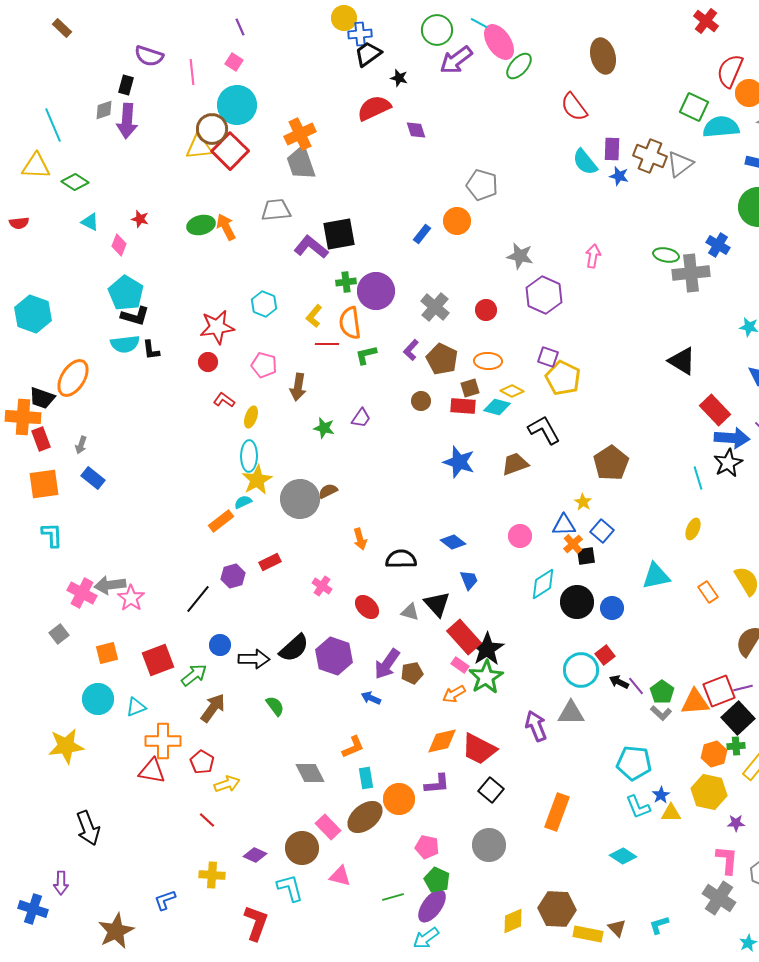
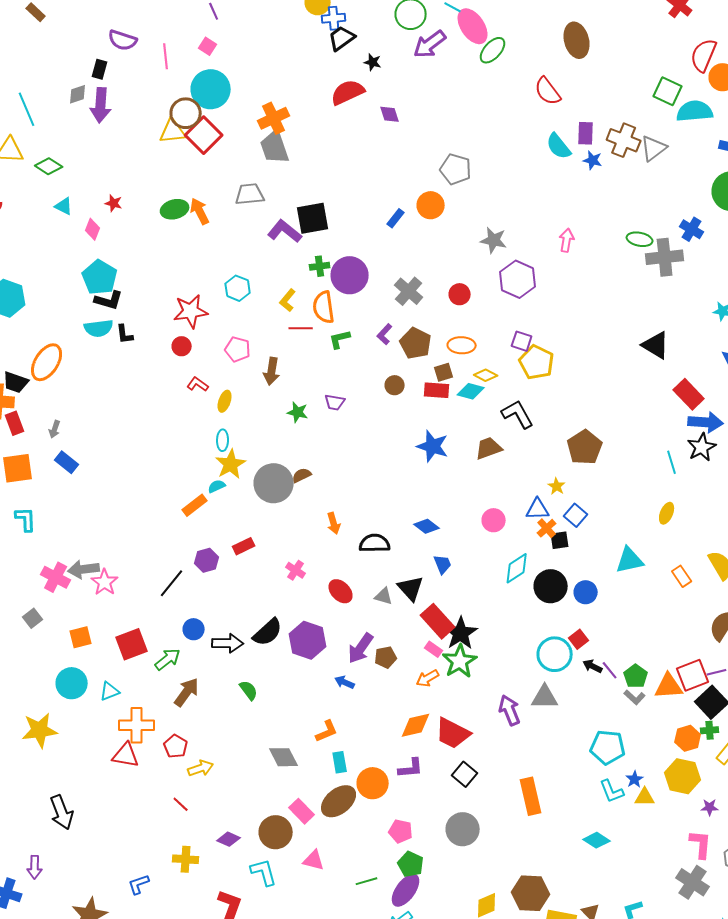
purple trapezoid: (361, 418) -> (335, 402), turned 65
cyan ellipse: (249, 456) -> (223, 440), size x0.7
orange rectangle: (557, 812) -> (531, 796), turned -33

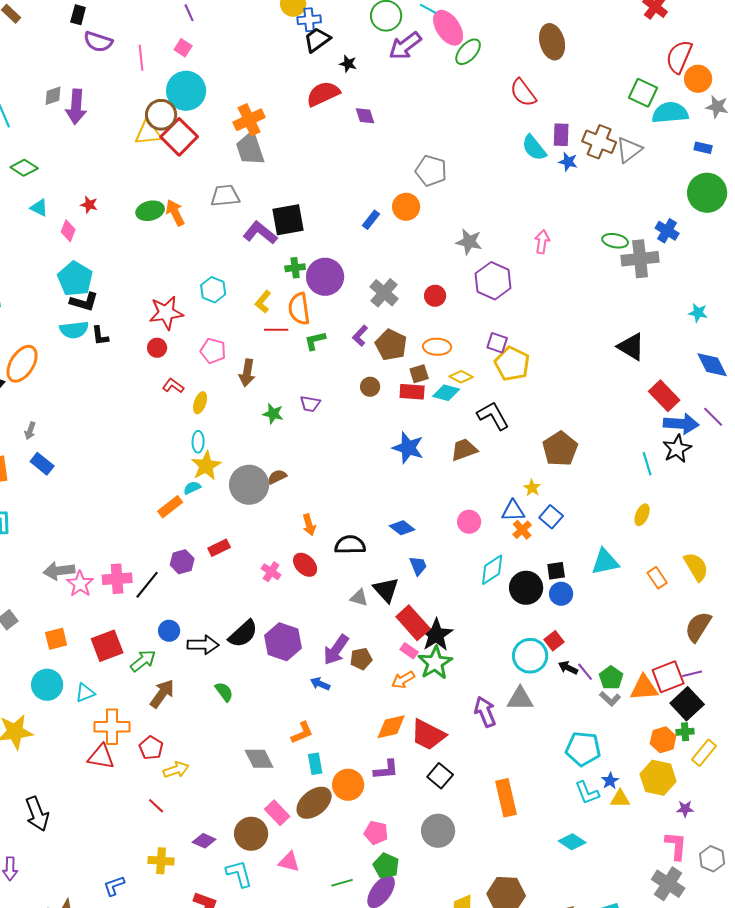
black rectangle: (100, 69) -> (78, 15), moved
black square: (560, 540) -> (556, 571), moved
pink cross: (56, 577) -> (117, 579), moved, turned -32
red ellipse: (341, 591) -> (305, 565), moved

